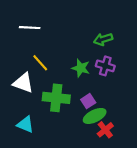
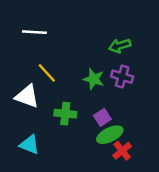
green cross: (56, 98) -> (65, 114), size x0.7

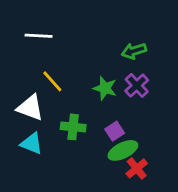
purple cross: (122, 77) -> (137, 85), turned 30
cyan triangle: (29, 145) -> (32, 144), moved

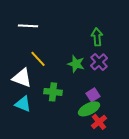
green arrow: (134, 51) -> (97, 37), turned 102
purple square: (115, 131) -> (93, 95), moved

